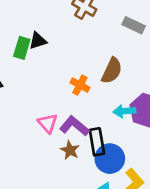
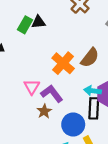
orange cross: (80, 85) -> (63, 63), size x1.5
black rectangle: (97, 142) -> (94, 108), moved

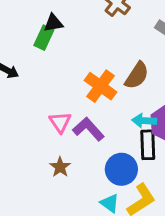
black triangle: (38, 22) -> (53, 23), moved
brown star: (44, 111) -> (60, 167), moved

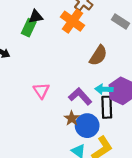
orange cross: (100, 86) -> (73, 21), moved
purple L-shape: (88, 129) -> (80, 96), moved
brown star: (60, 167) -> (72, 118), moved

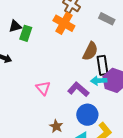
black triangle: (36, 17) -> (15, 26), moved
black rectangle: (107, 107) -> (102, 65), moved
brown star: (72, 118) -> (56, 126), moved

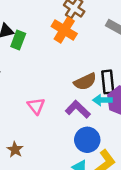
brown semicircle: (90, 51) -> (85, 82), moved, turned 36
brown star: (56, 126) -> (15, 150), moved

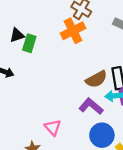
orange cross: (64, 30) -> (73, 31), turned 35
pink triangle: (36, 106) -> (53, 127), moved

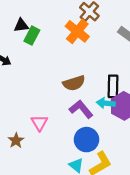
orange cross: (73, 31) -> (77, 31), turned -35
brown semicircle: (96, 79) -> (74, 83), moved

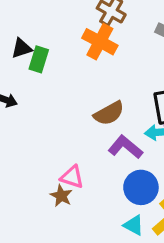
pink triangle: (39, 123) -> (72, 177), turned -30
brown star: (16, 140) -> (61, 196), moved

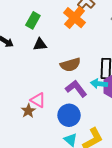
black triangle: (21, 48) -> (40, 44), moved
blue circle: (141, 187) -> (69, 115), moved

